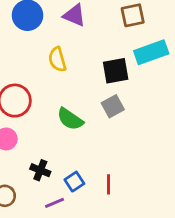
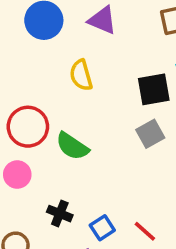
green semicircle: (70, 119) -> (72, 146), moved
red line: (109, 184) -> (145, 231), turned -48

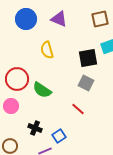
gray square: (150, 134) -> (86, 83), turned -35
red line: (145, 231) -> (78, 109), moved

